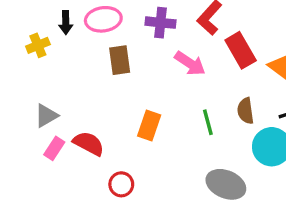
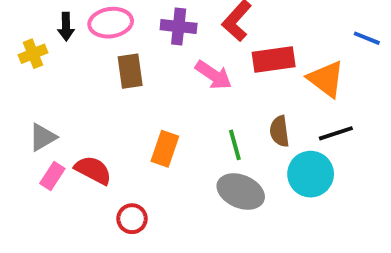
red rectangle: (241, 50) -> (274, 60), turned -68
gray ellipse: (226, 184) -> (241, 192), moved

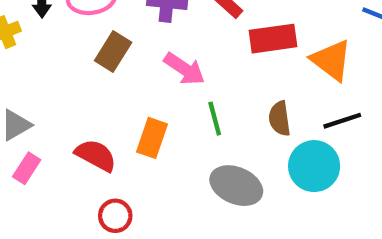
brown rectangle: (130, 71) -> (113, 52), turned 40
pink arrow: (214, 75) -> (184, 69), moved
green line: (235, 145) -> (215, 119), moved
red semicircle: (93, 170) -> (96, 155), moved

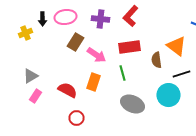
red rectangle: (273, 39) -> (130, 47), moved
pink arrow: (184, 69) -> (96, 55), moved
brown semicircle: (279, 119) -> (156, 60), moved

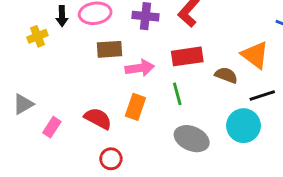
brown rectangle: (76, 42) -> (109, 49), turned 54
pink arrow: (96, 55) -> (140, 68), turned -42
brown semicircle: (156, 60) -> (226, 75), turned 119
gray triangle: (30, 76) -> (23, 104), moved

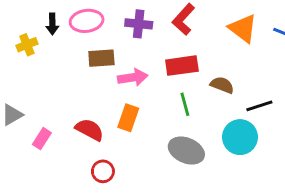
orange triangle: (255, 55) -> (243, 28), moved
green line: (177, 94) -> (185, 104), moved

